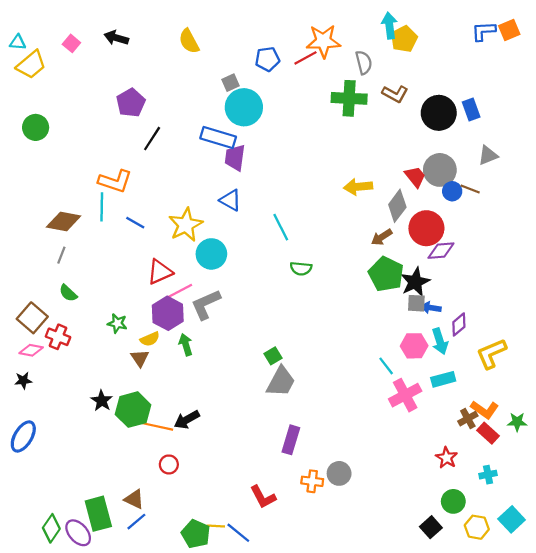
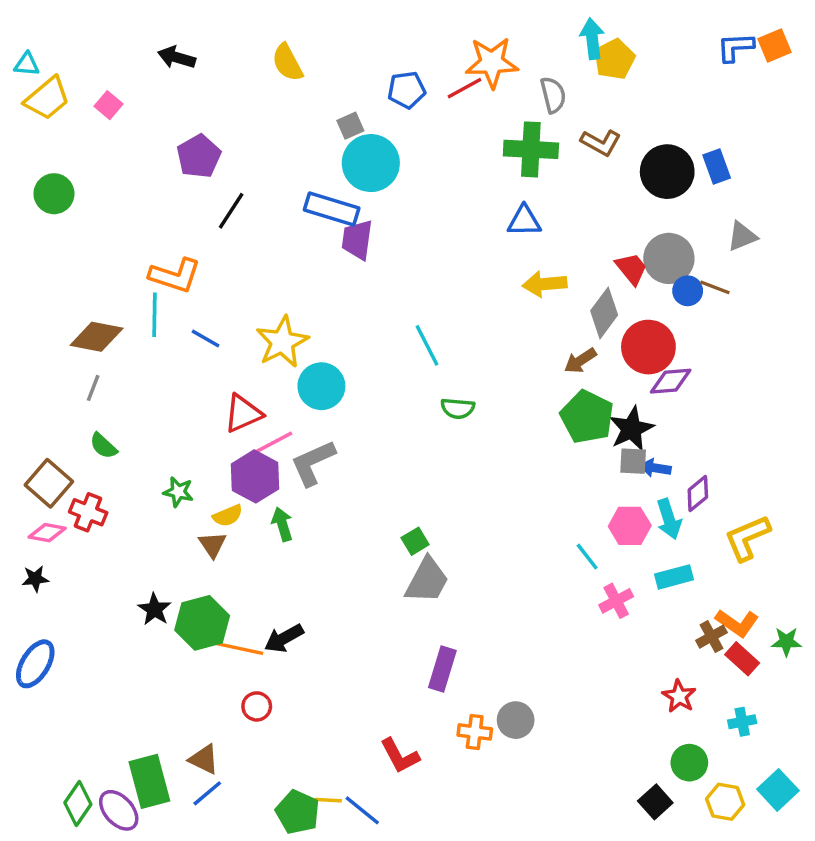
pink square: (71, 43) -> (108, 105), moved
blue triangle: (230, 200) -> (524, 221), moved, turned -30
pink cross: (405, 395) -> (616, 601), size x0.7

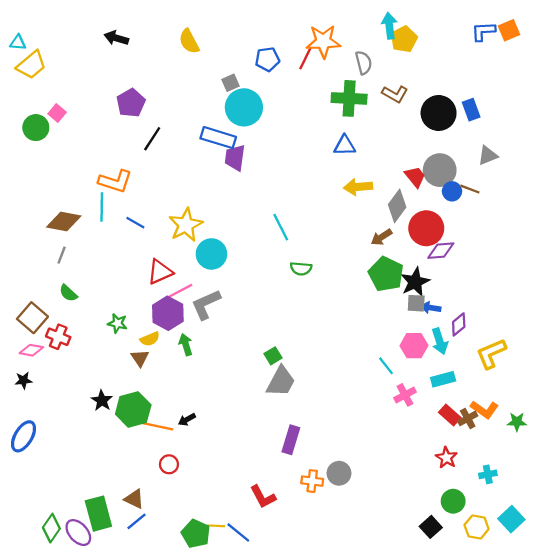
red line: (464, 88) -> (305, 58), turned -35
pink square: (108, 105) -> (57, 113), moved
black arrow: (284, 638) -> (187, 420), size x0.7
red rectangle: (742, 659) -> (450, 415), moved

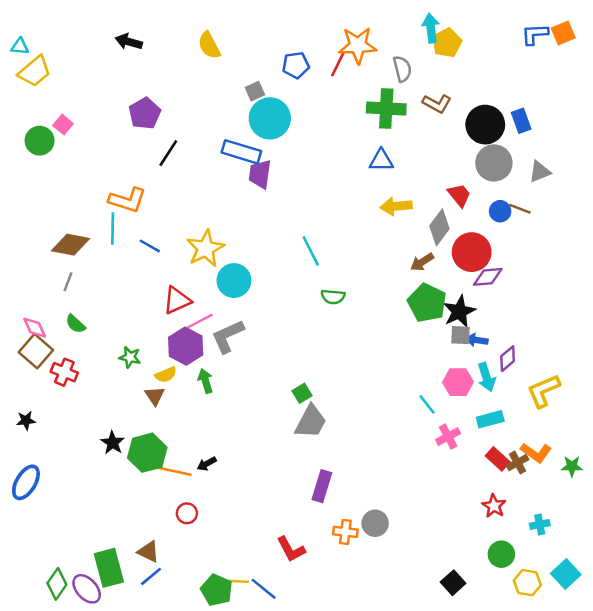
gray circle: (440, 170) -> (494, 163), moved
pink diamond: (31, 350) -> (35, 328), moved, turned 55
black square: (431, 527) -> (453, 583), moved

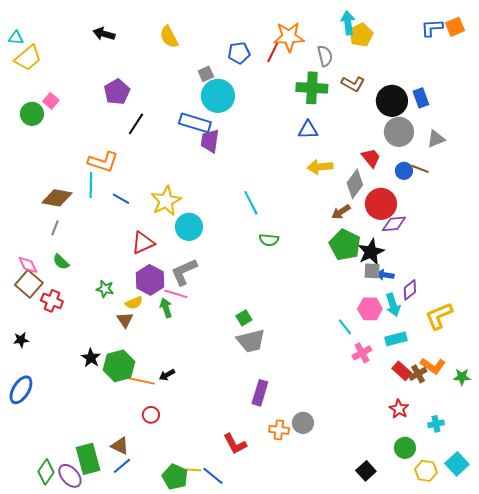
pink line: (199, 321) -> (176, 294), moved, turned 45
gray trapezoid: (311, 422) -> (251, 341), turned 48

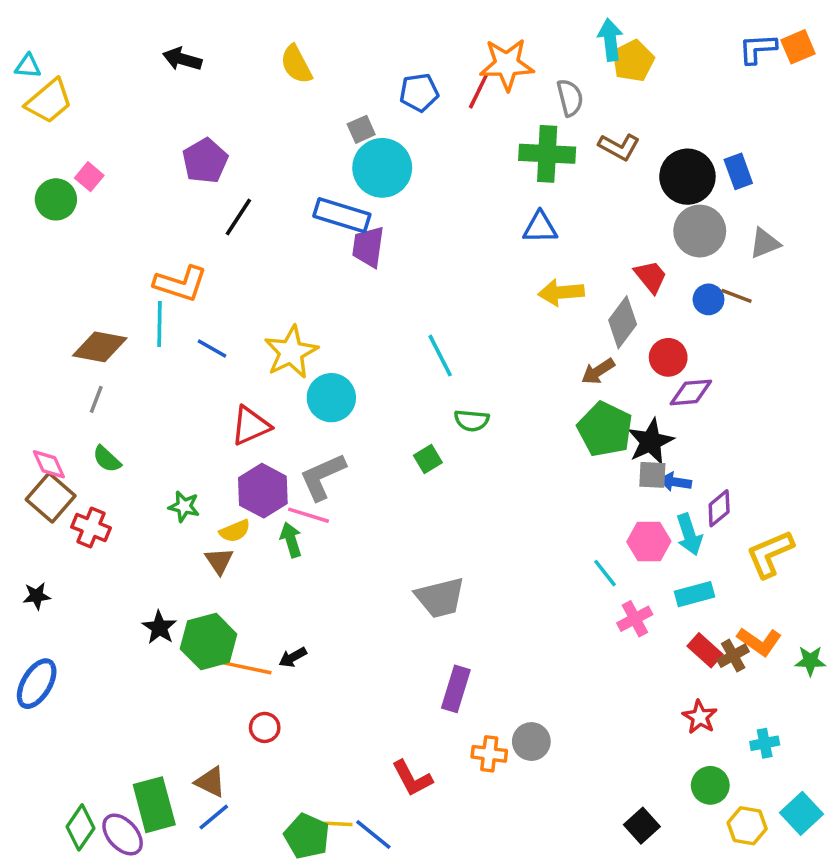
red circle: (381, 204) -> (668, 357), size x0.7
green square: (244, 318) -> (428, 459), moved

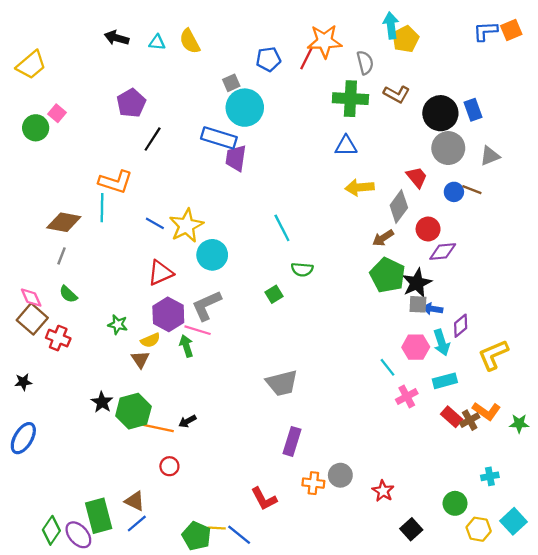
cyan triangle: (28, 66) -> (157, 42), moved
blue line: (212, 349) -> (155, 223), moved
red star: (700, 717) -> (383, 491), moved

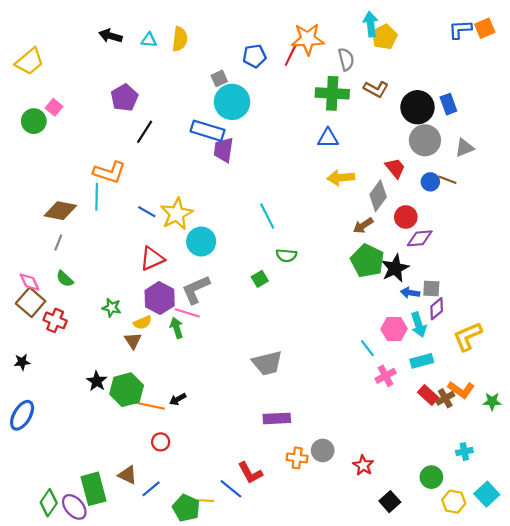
yellow semicircle: (190, 41) -> (180, 39), turned -145
gray square: (418, 304) -> (431, 288), moved
purple rectangle: (292, 441) -> (277, 418), turned 70
blue line: (137, 524) -> (151, 489), moved
blue line: (239, 535) -> (231, 489), moved

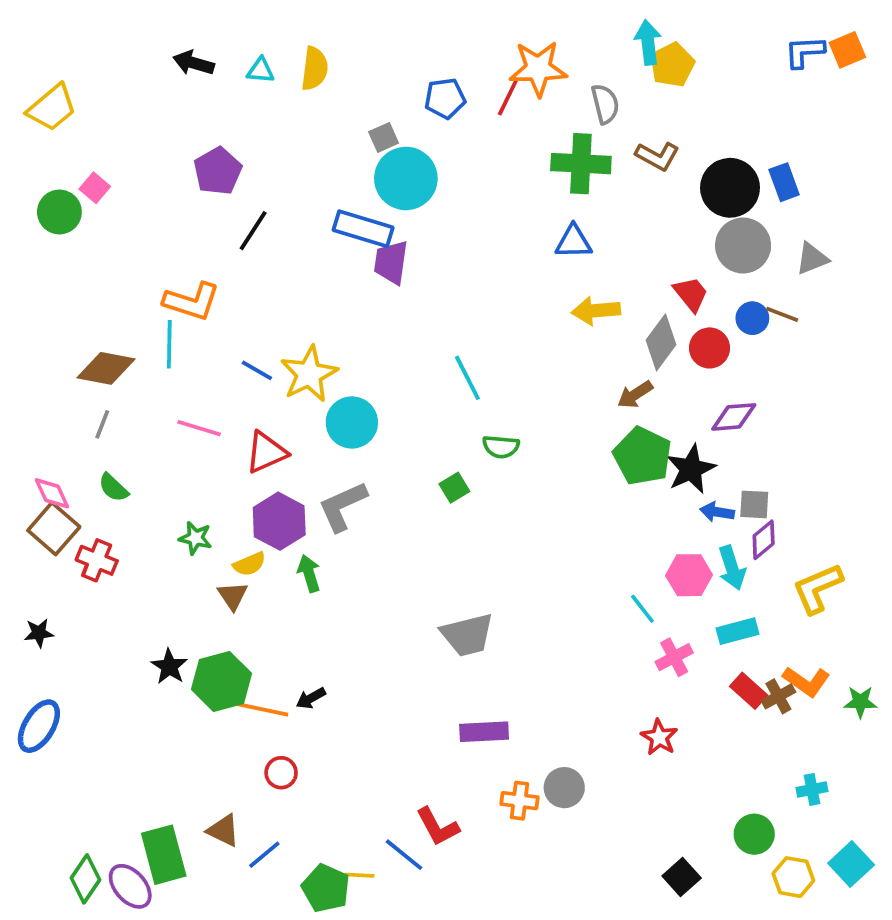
red circle: (406, 217) -> (710, 348), moved
pink line: (187, 313) -> (199, 428), moved
red star: (363, 465) -> (659, 737), moved

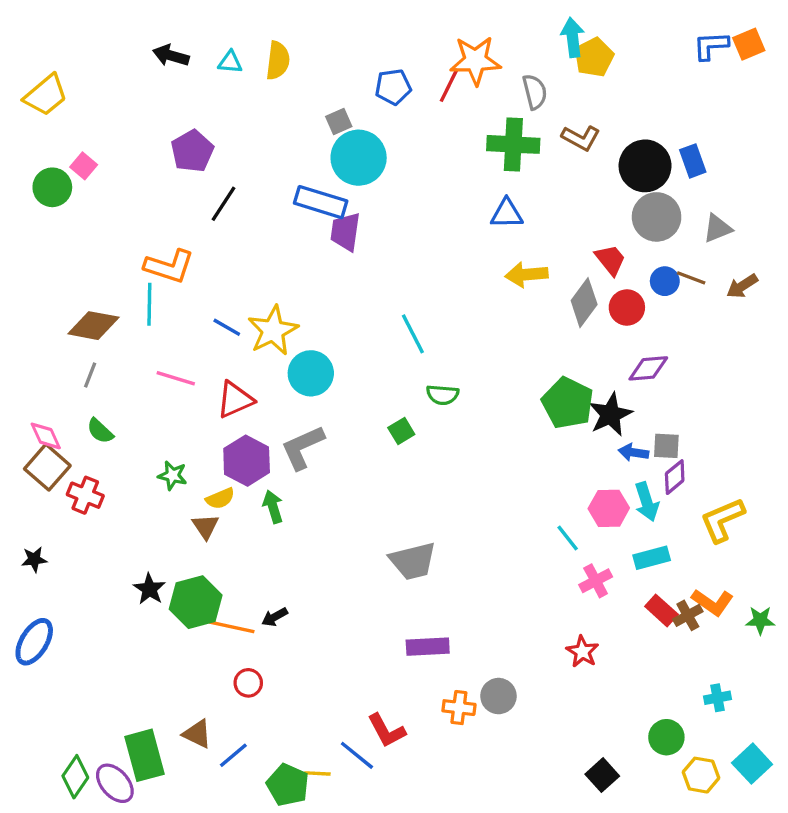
brown arrow: (635, 395) -> (742, 286), moved

